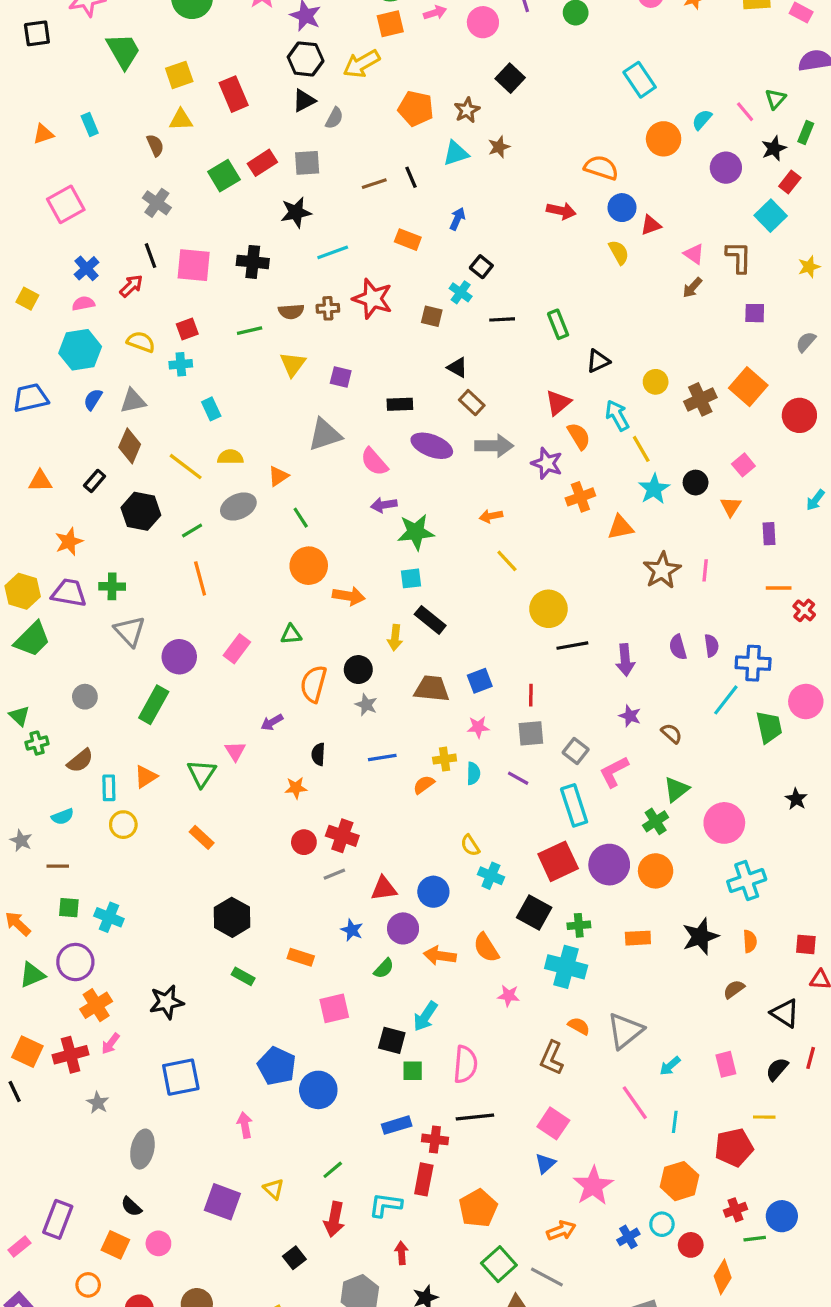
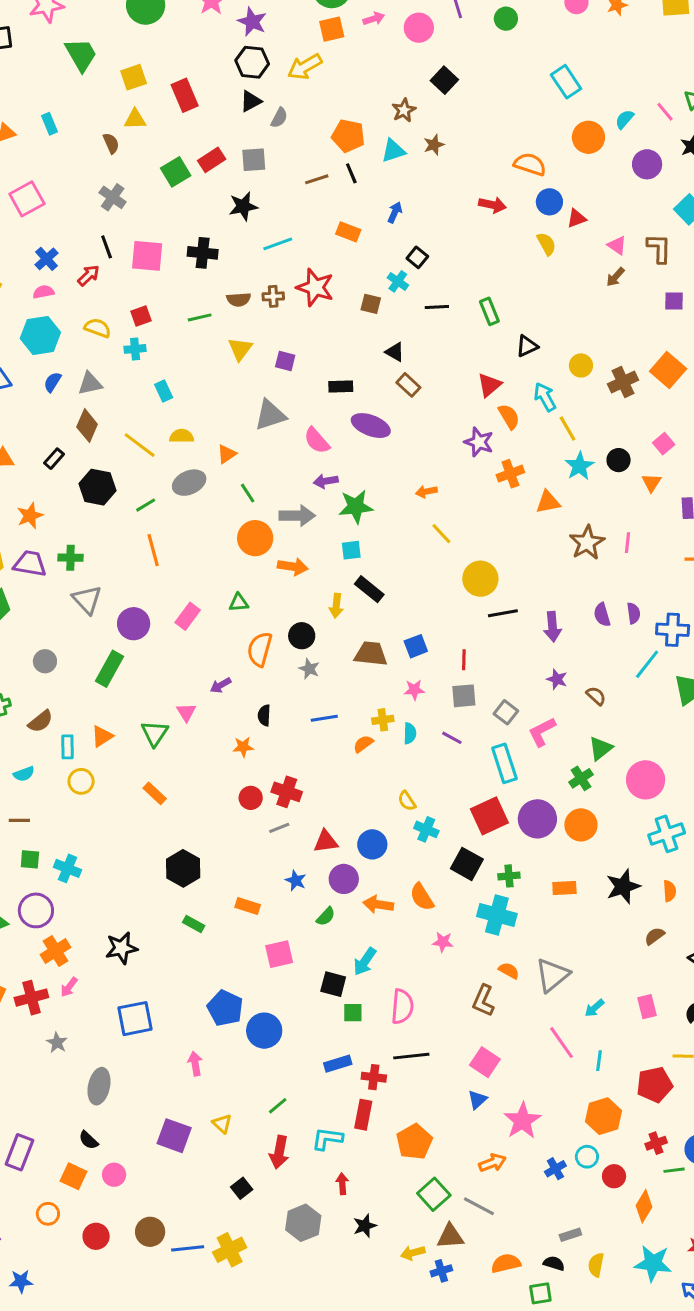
orange pentagon: (416, 108) -> (348, 136), moved
gray arrow: (494, 446) -> (297, 516), moved

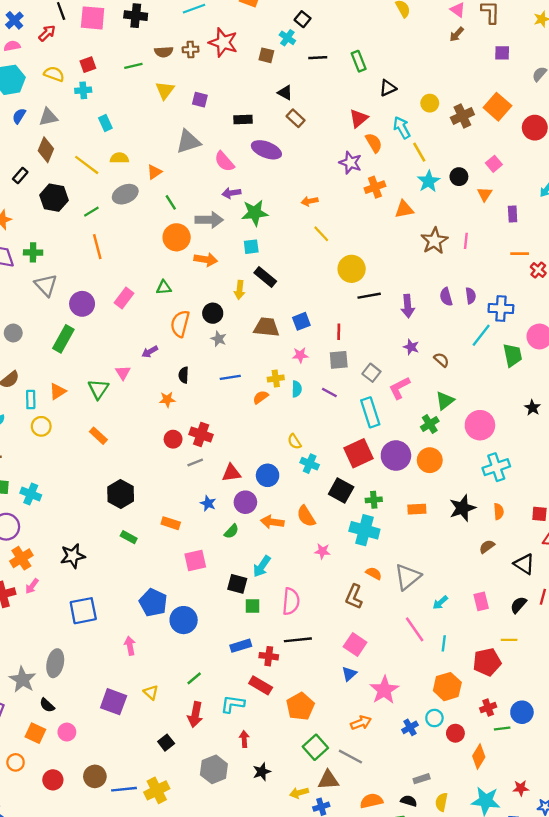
gray star: (57, 1043) -> (23, 680), moved, size x1.6
red rectangle: (363, 1115) -> (261, 685), turned -70

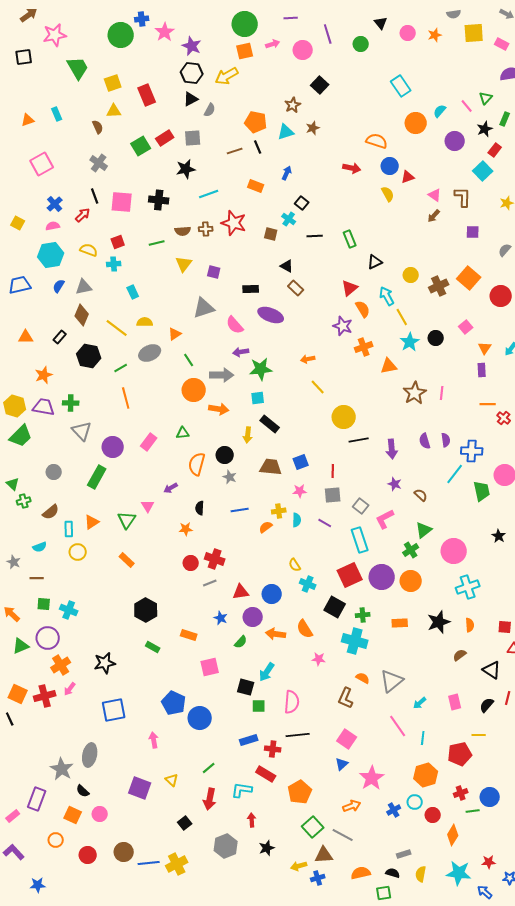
orange triangle: (485, 194) -> (485, 348), moved

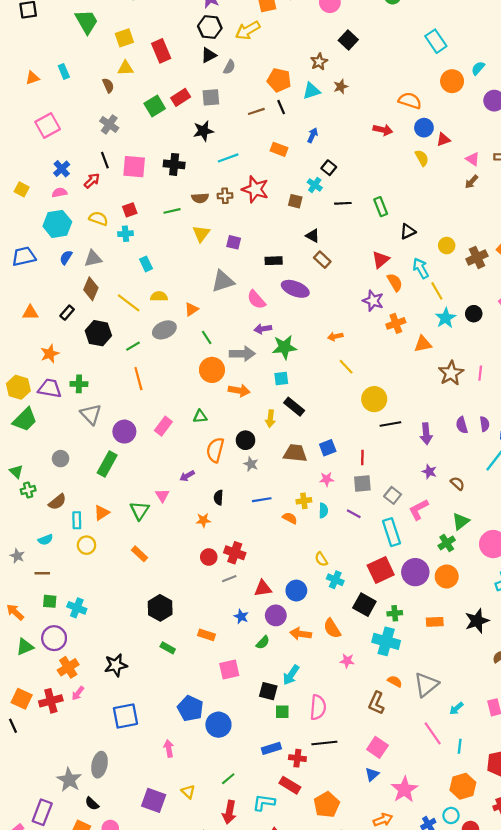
orange semicircle: (266, 527) -> (290, 518), turned 64

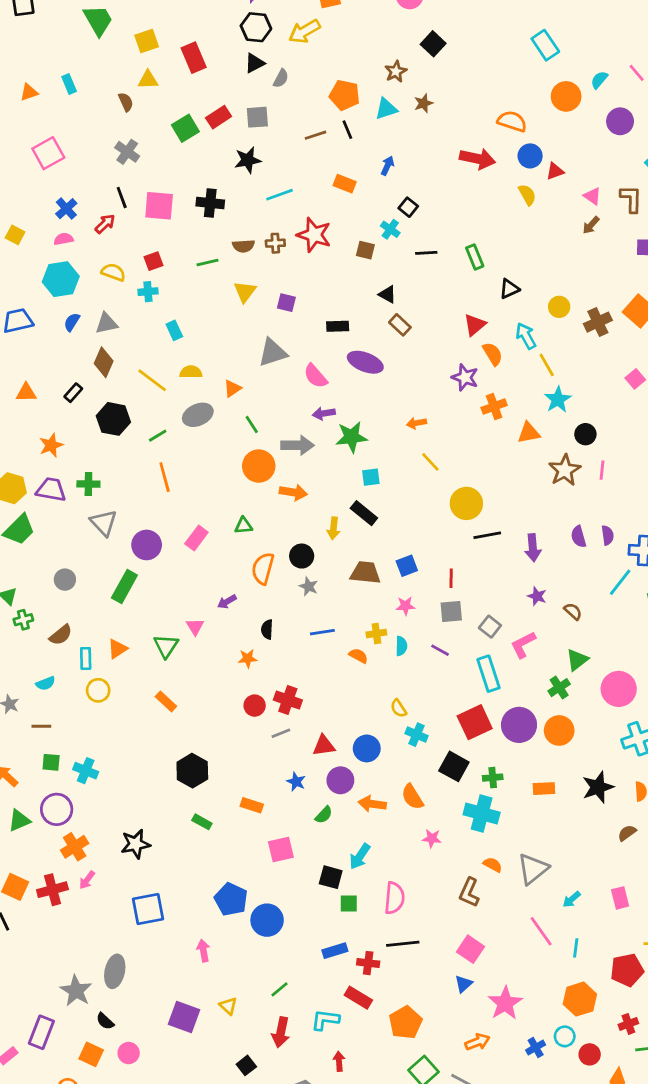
red arrow: (383, 130) -> (477, 159), size x1.4
black circle: (474, 314) -> (585, 434), moved
cyan square: (281, 379) -> (371, 477), moved

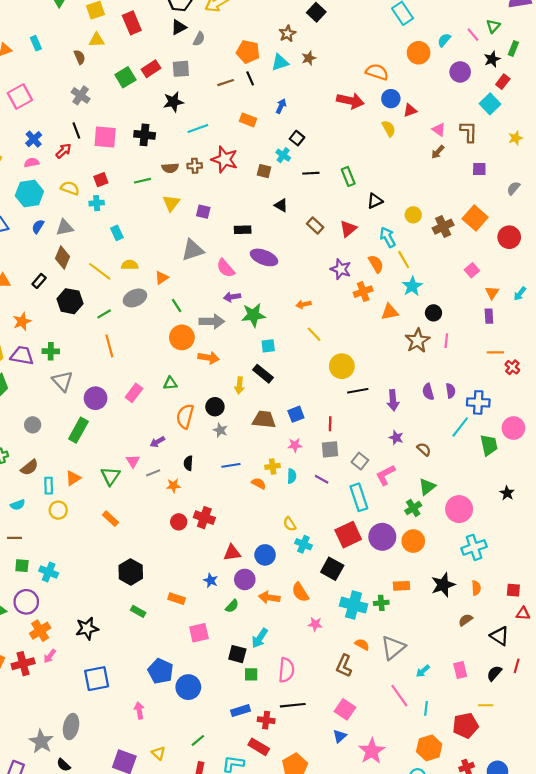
brown rectangle: (400, 325) -> (315, 225), moved
orange semicircle: (493, 354) -> (376, 264), moved
gray line: (281, 733) -> (153, 473), moved
green cross: (493, 778) -> (381, 603), moved

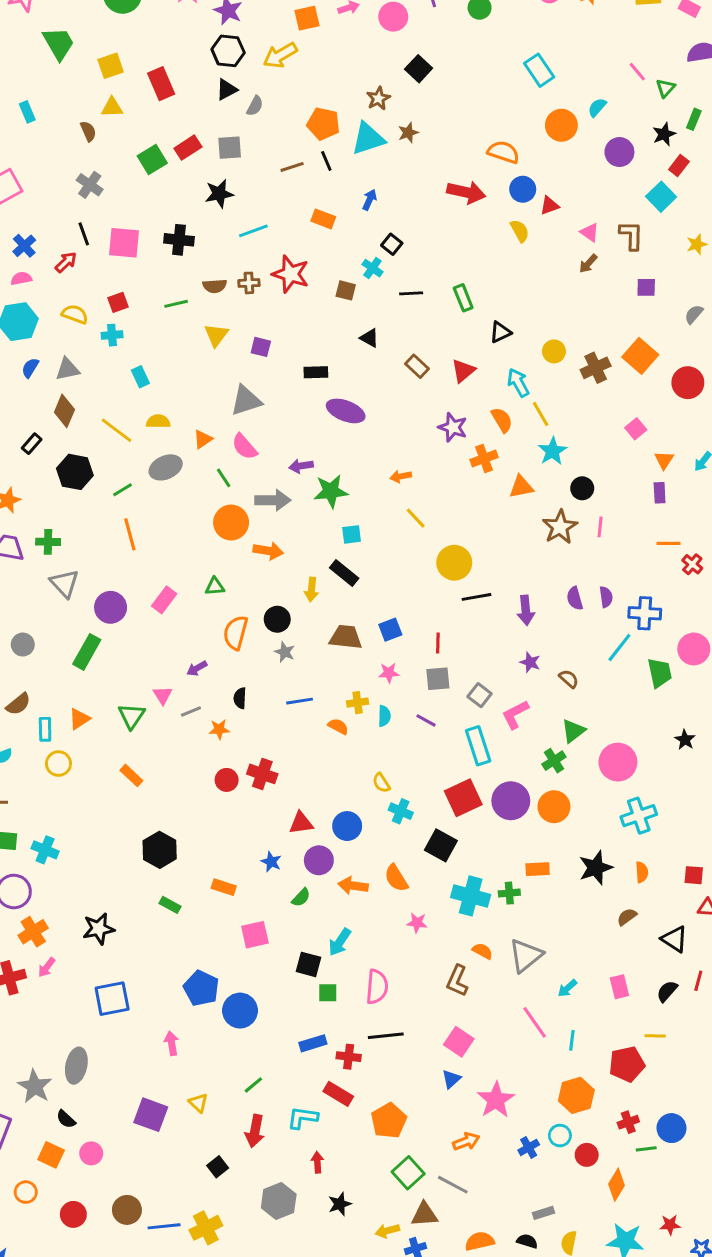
pink line: (473, 35) -> (637, 72), moved
cyan triangle: (280, 62) -> (368, 139), size x1.4
pink semicircle: (226, 268) -> (244, 447), moved

